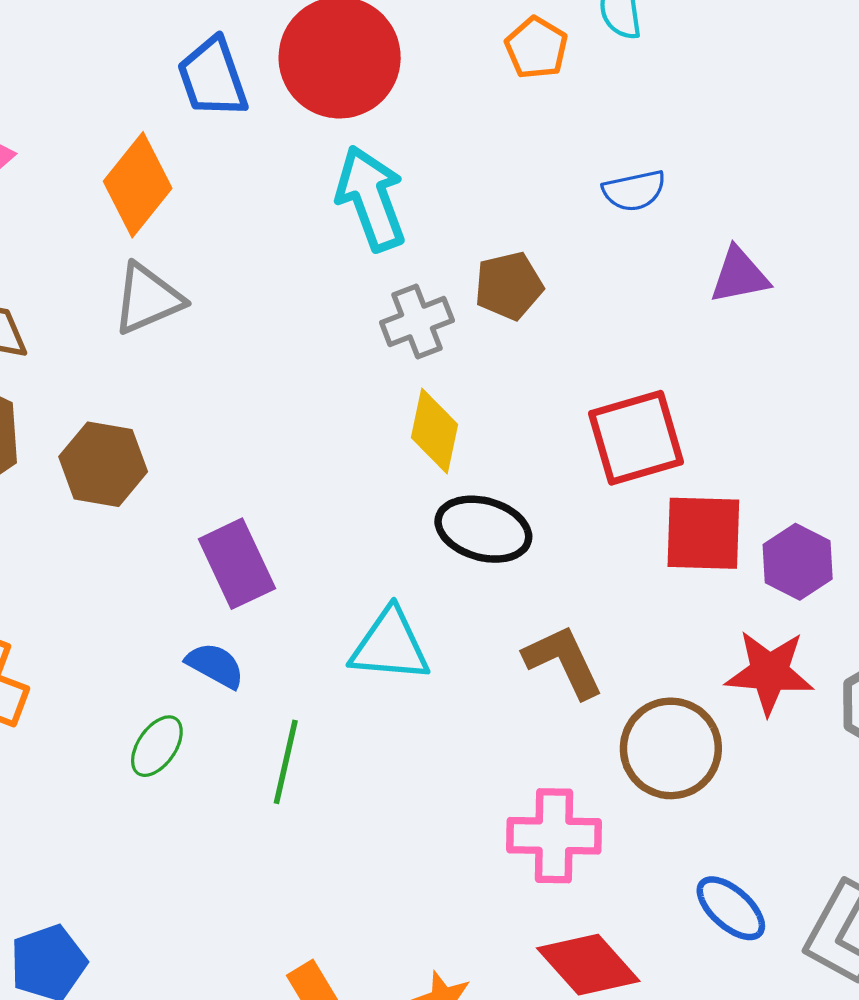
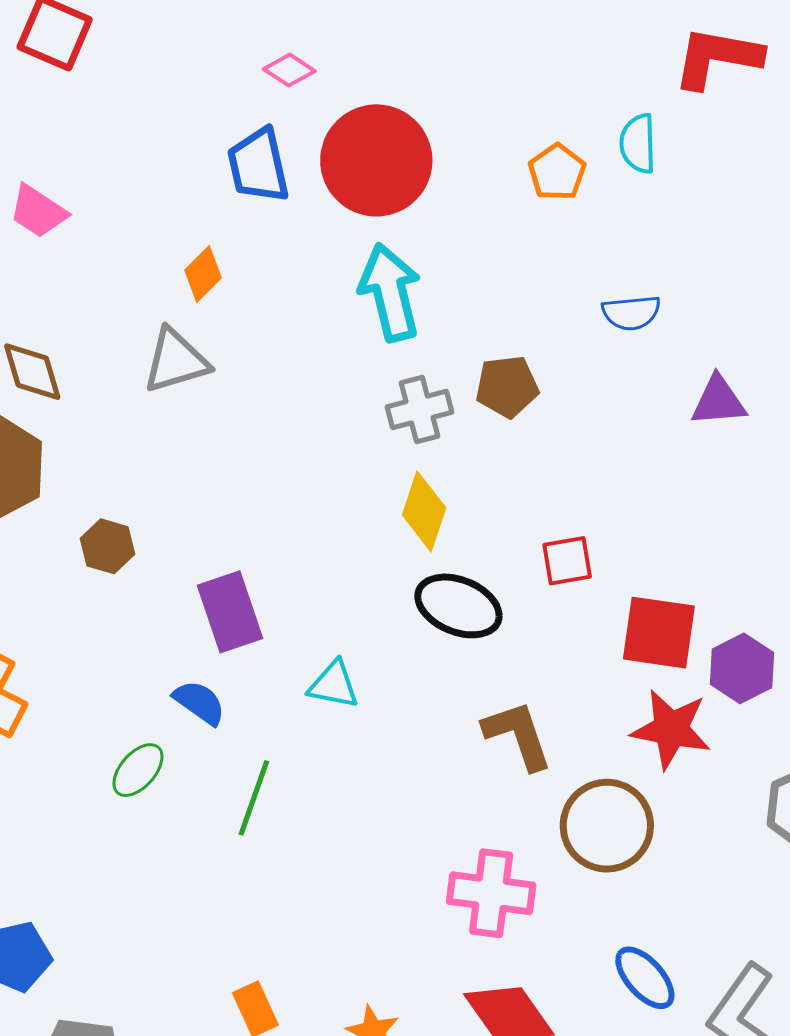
orange diamond: (138, 185) -> (203, 274), moved, size x0.6
red square: (636, 438) -> (567, 561), moved, size x0.6
brown hexagon: (103, 464) -> (107, 546), moved, size x0.7
cyan triangle: (390, 645) -> (334, 685), moved, size x0.7
red star: (769, 672) -> (671, 729), moved

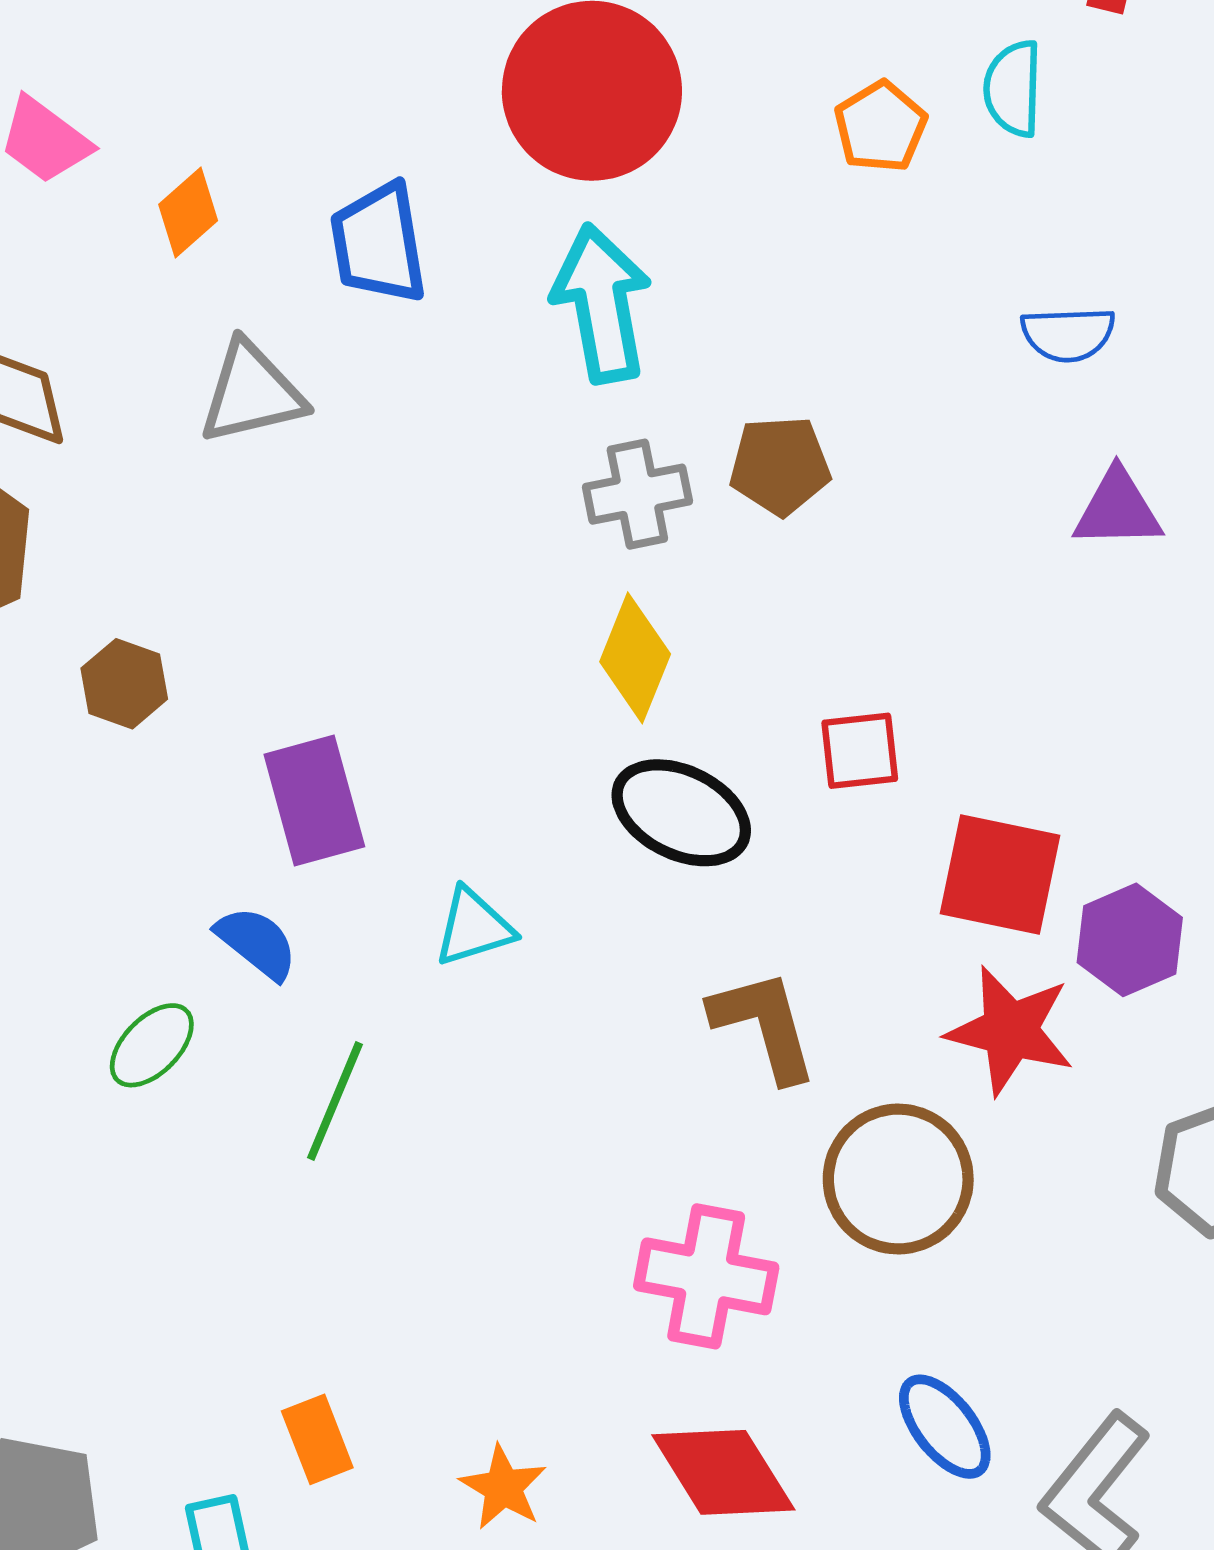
blue trapezoid: (258, 166) -> (378, 243), moved
orange diamond: (203, 274) -> (188, 213), moved
blue semicircle: (631, 313) -> (1068, 334), moved
cyan triangle: (334, 685) -> (474, 927), turned -32

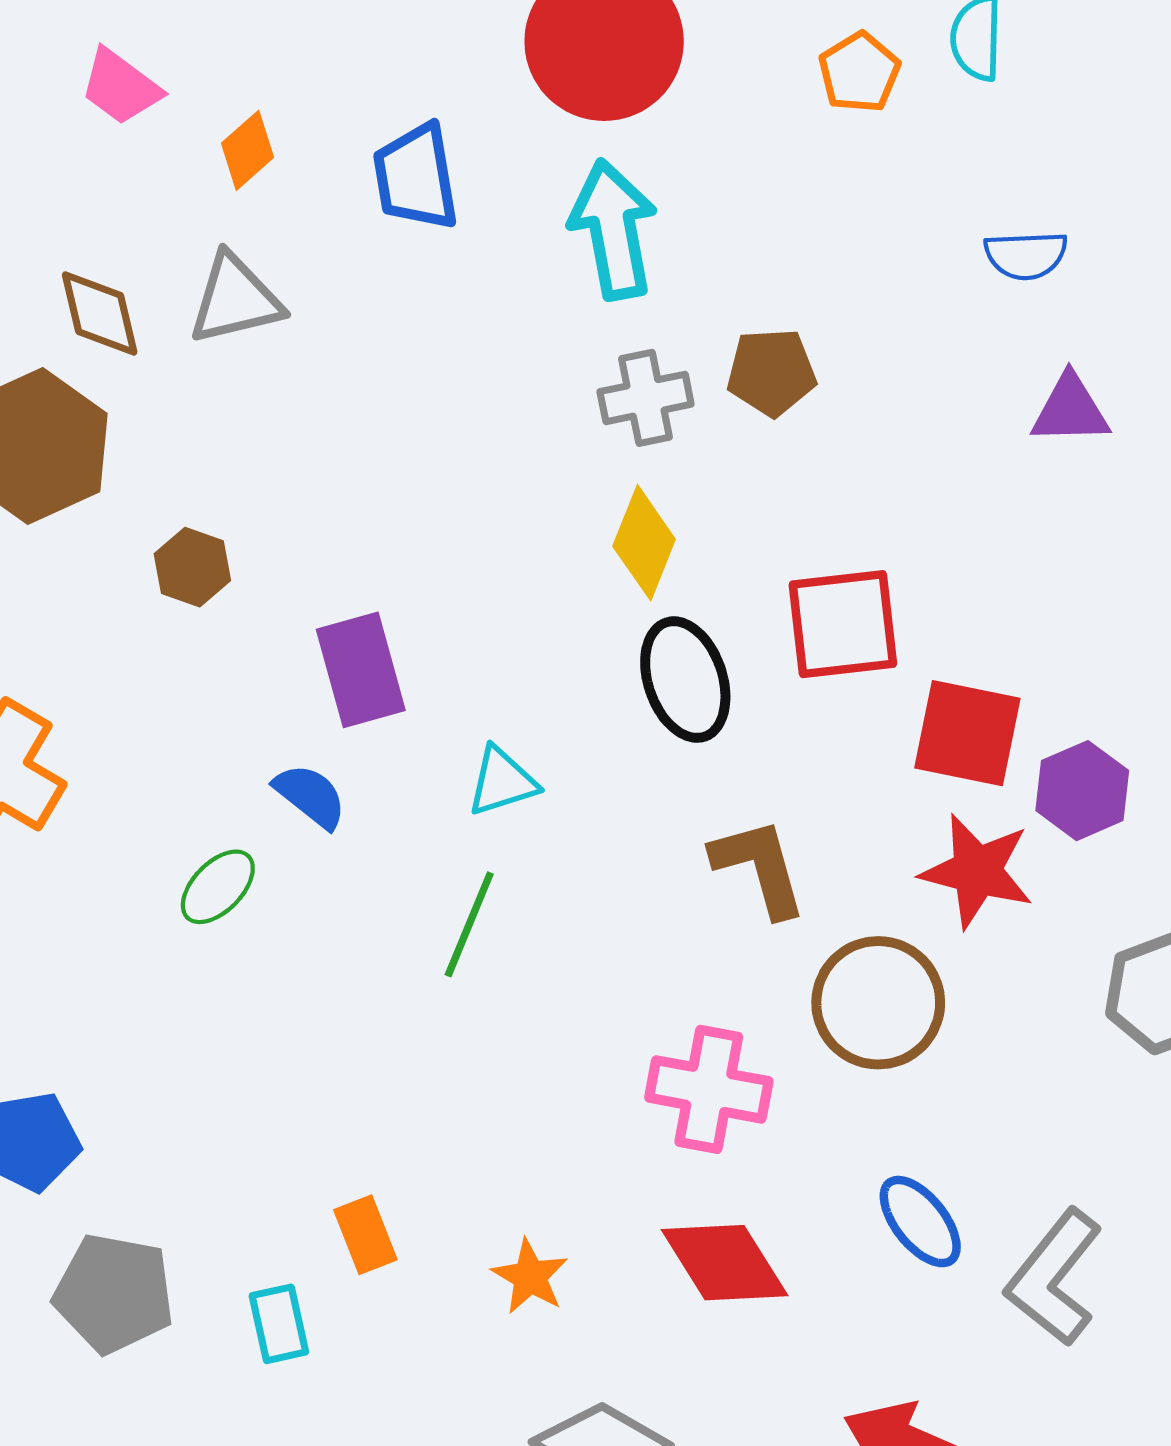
gray triangle: (252, 393) -> (235, 299), moved
red square: (860, 751) -> (843, 624), size x1.6
black ellipse: (681, 813) -> (685, 680), turned 46
green line: (335, 1101) -> (469, 924), moved

